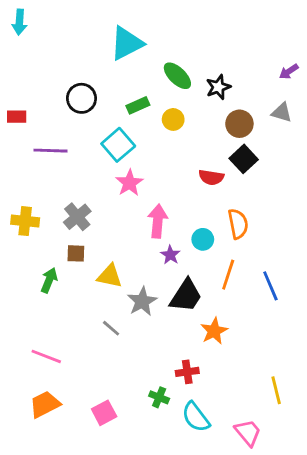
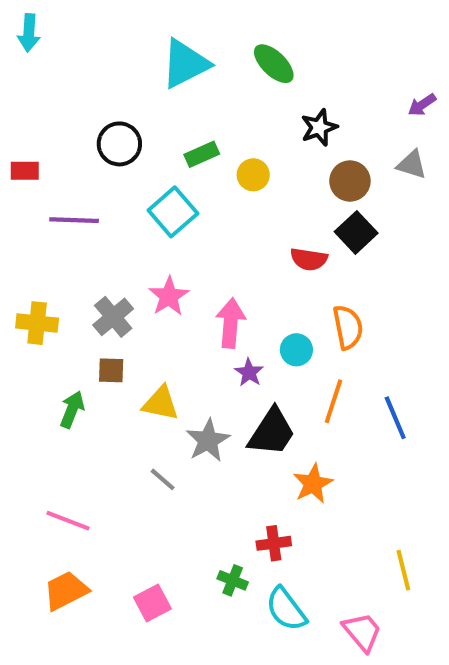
green ellipse: (177, 76) -> (274, 64), moved
pink star: (129, 183) -> (169, 296), moved

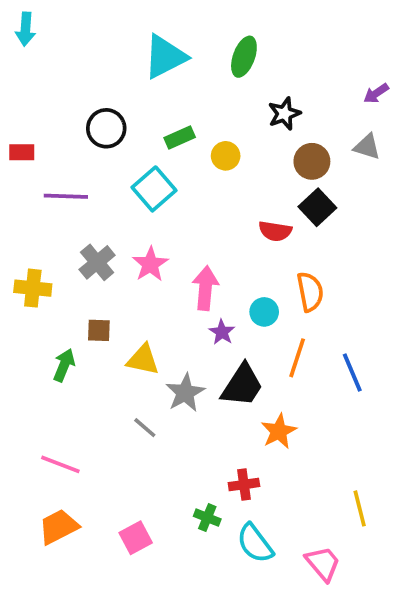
green ellipse: (274, 64) -> (244, 57), turned 66
gray cross: (113, 317) -> (97, 262), moved

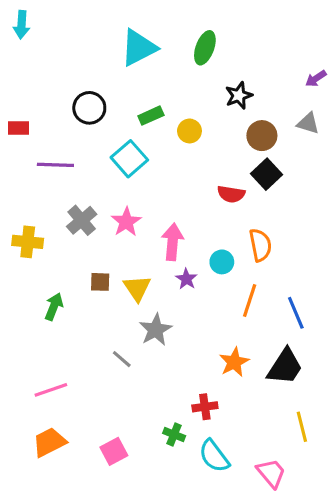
brown square: (99, 330) -> (100, 282), moved
yellow triangle: (143, 360) -> (137, 288), moved, turned 44
black trapezoid: (242, 385) -> (285, 367), moved
pink line: (60, 464) -> (51, 390), turned -40

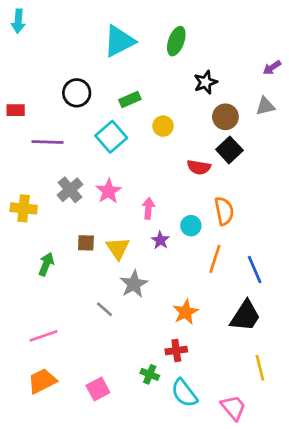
gray triangle: (308, 123) -> (265, 106), turned -30
yellow circle: (189, 131) -> (163, 126), moved
pink arrow: (173, 242) -> (148, 208), size x0.7
orange star: (234, 362) -> (186, 312), moved

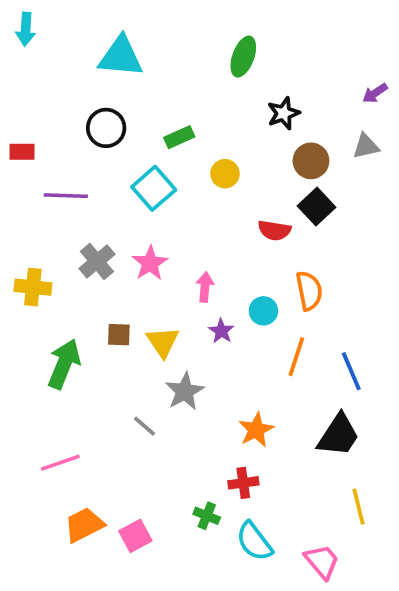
cyan triangle: (119, 41) -> (121, 57), moved, turned 32
green arrow: (46, 264) -> (64, 364), size x1.5
orange trapezoid: (42, 381) -> (84, 525), moved

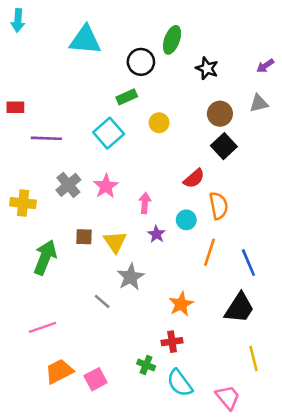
black star: (284, 113) -> (207, 68), moved, turned -30
black circle: (106, 128) -> (141, 62), moved
red semicircle: (274, 230) -> (194, 178), moved, turned -50

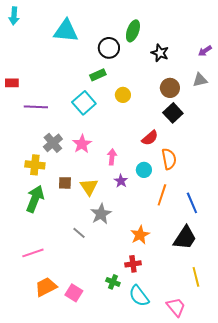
yellow cross: (23, 203) -> (35, 165), moved
pink square: (96, 379) -> (74, 293), turned -30

